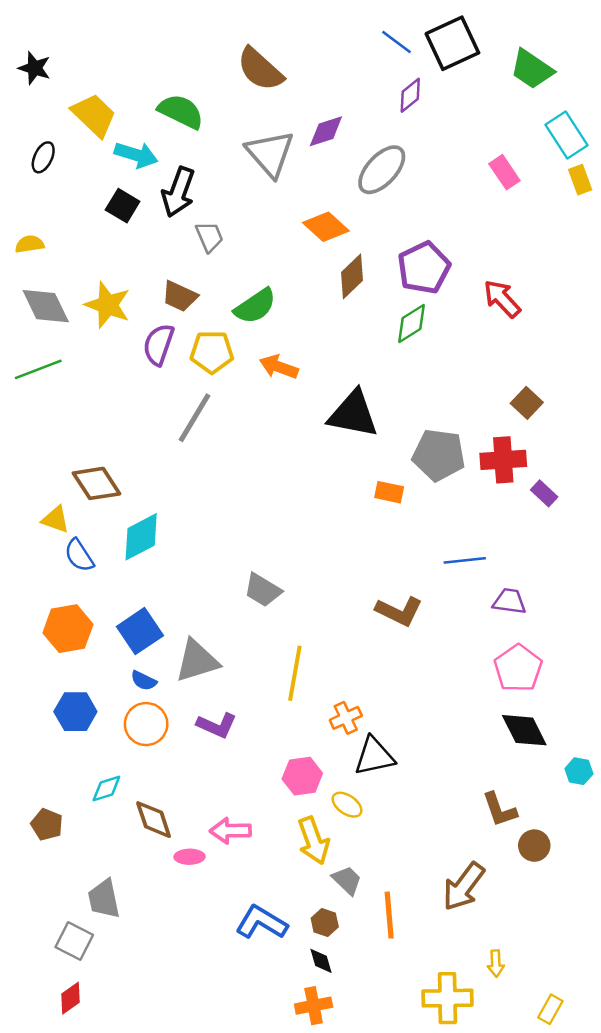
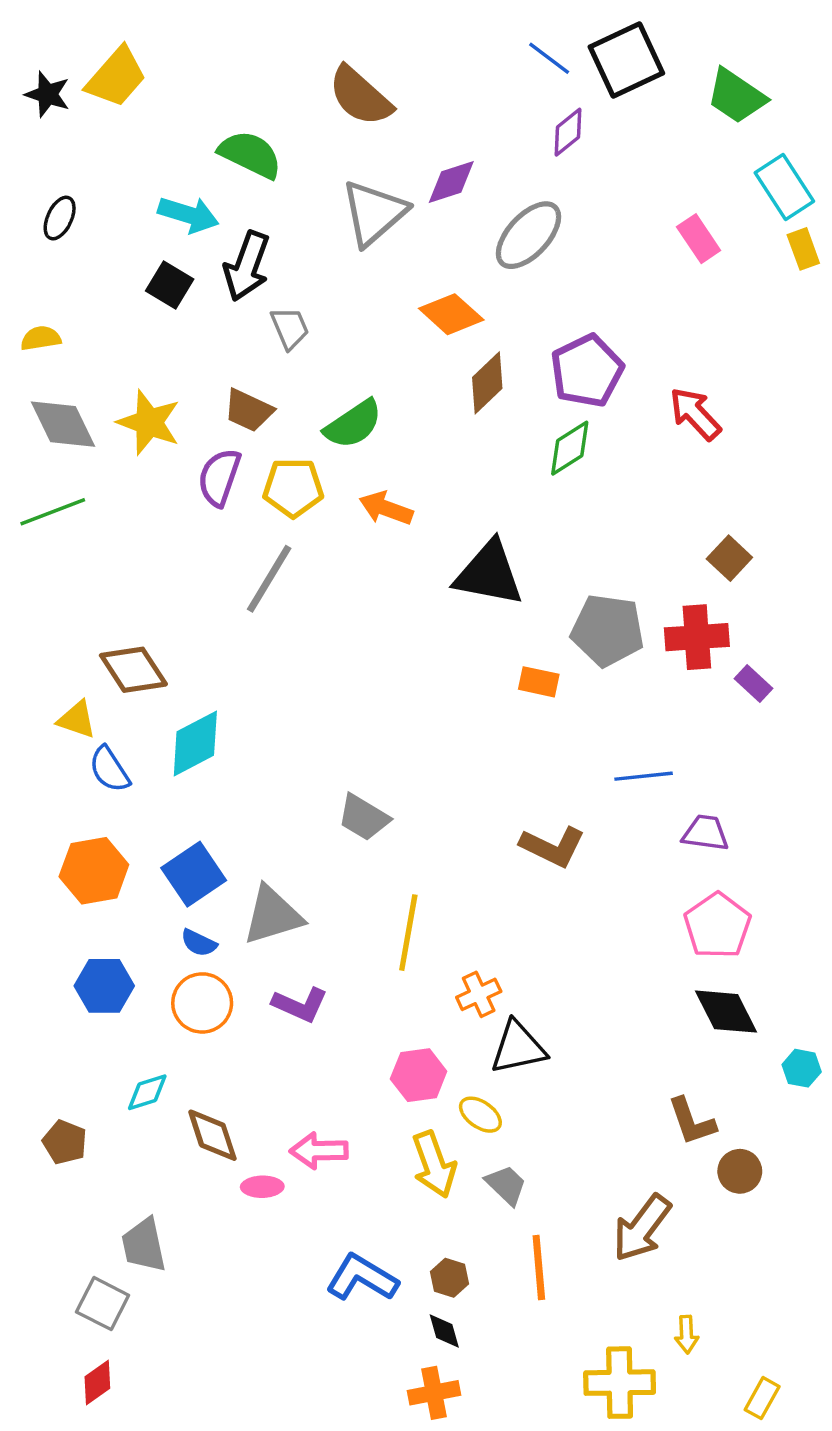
yellow trapezoid: (94, 115) -> (116, 77), moved, turned 87
gray triangle: (270, 154) -> (374, 213), turned 30
gray trapezoid: (347, 880) -> (506, 1185), moved

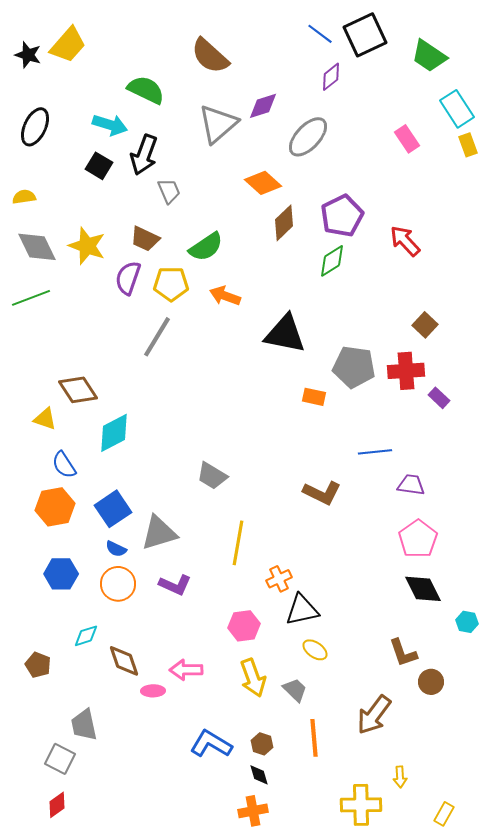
black ellipse: (60, 218) -> (35, 127), size x1.5
blue semicircle: (109, 769) -> (64, 465), moved
yellow ellipse: (480, 1115) -> (315, 650), moved

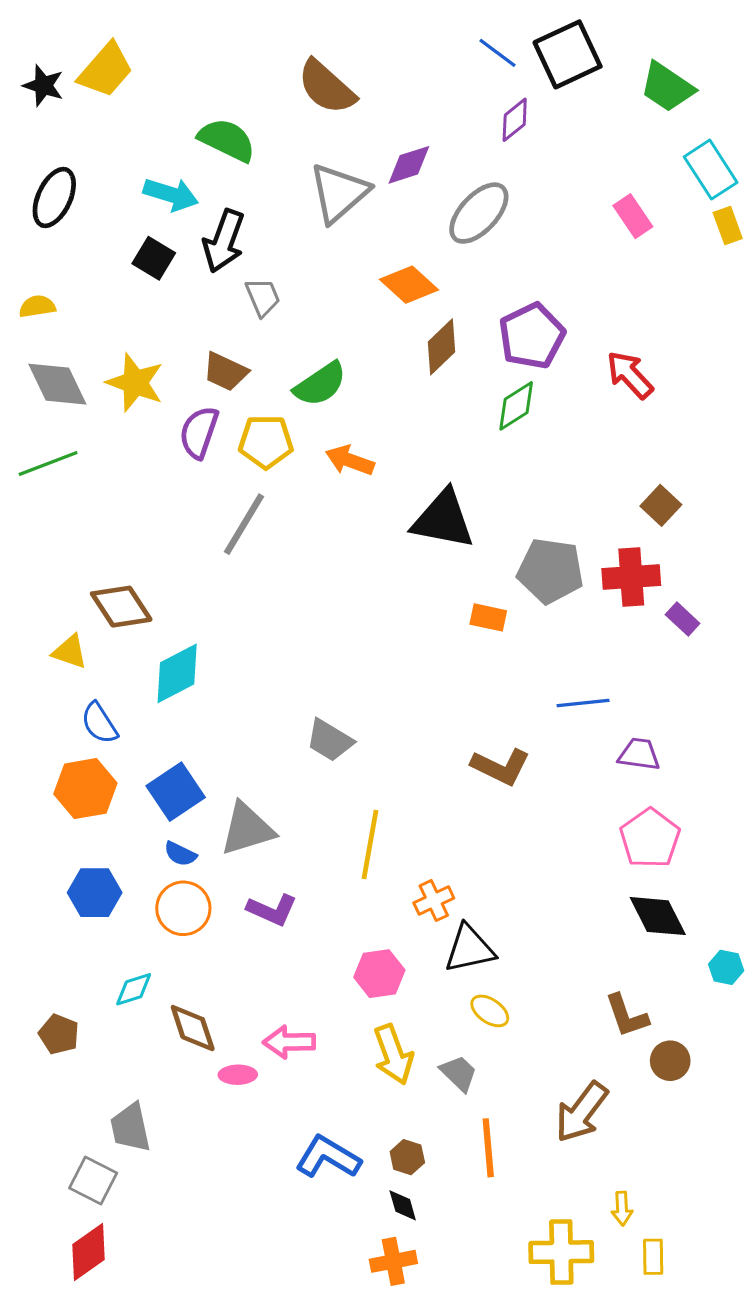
red diamond: (57, 805) -> (88, 1252), size x1.4
yellow rectangle: (444, 814) -> (653, 1257), moved, turned -30

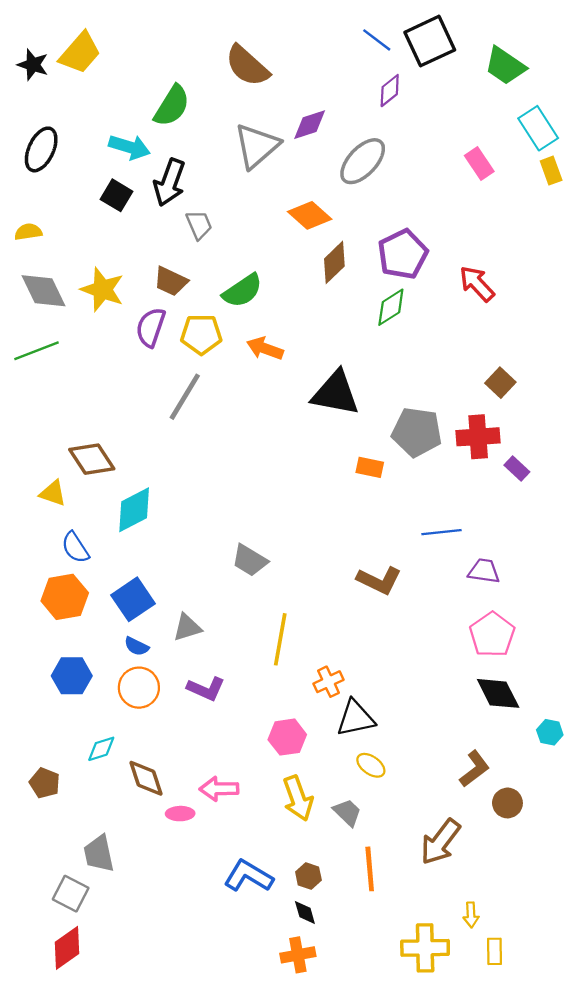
green semicircle: (227, 140) -> (172, 106), turned 96
gray triangle: (247, 829) -> (187, 628), size x0.7
brown L-shape: (627, 1016) -> (475, 769), turned -108

